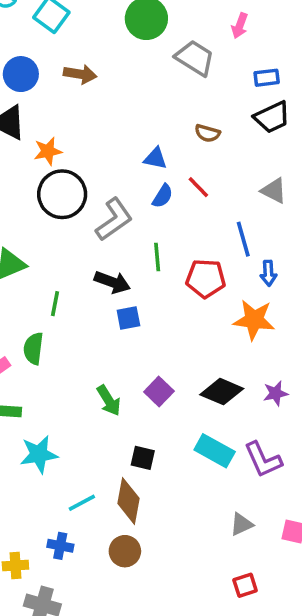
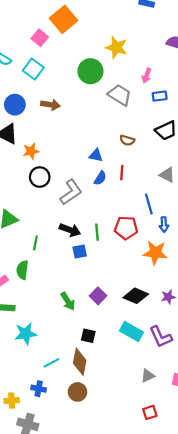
blue rectangle: (267, 78) -> (160, 96), moved
red line: (198, 187) -> (122, 173), turned 48
black circle: (62, 194) -> (40, 177), size x0.7
green line: (157, 257) -> (97, 232), moved

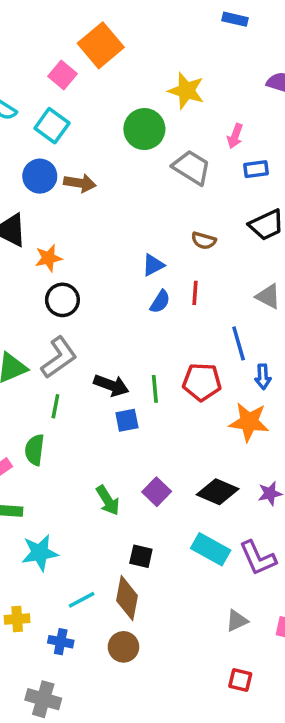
blue circle: (15, 105) -> (40, 176), moved
blue triangle: (96, 155) -> (153, 265), turned -40
gray L-shape: (71, 192) -> (59, 357), moved
yellow cross: (12, 401) -> (17, 619), moved
red square: (150, 412) -> (240, 680), turned 32

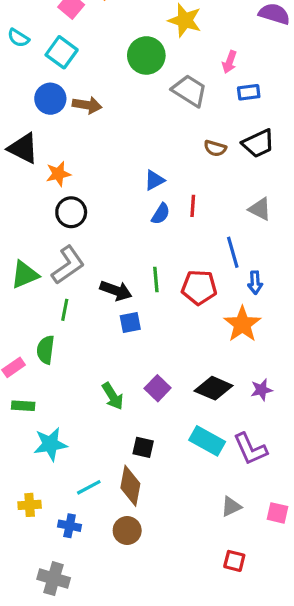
brown semicircle: (204, 241) -> (215, 148), moved
green line: (155, 389) -> (156, 279), moved
orange star: (249, 422) -> (242, 324), turned 30

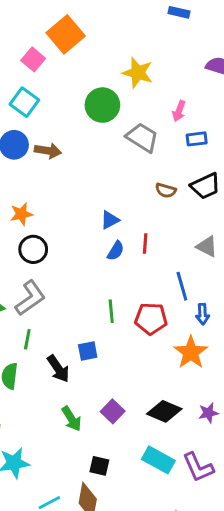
black arrow: (116, 291) -> (58, 369), moved, turned 36

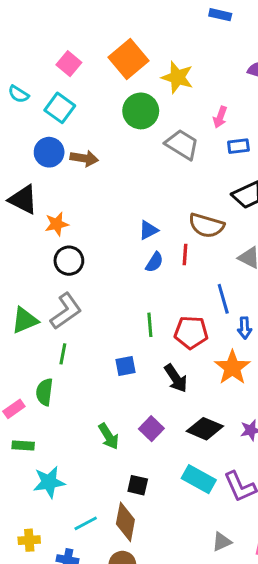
orange square: (66, 34) -> (128, 59), moved
brown semicircle: (166, 190) -> (206, 226), moved, size x1.6
black arrow: (58, 369) -> (176, 378), moved

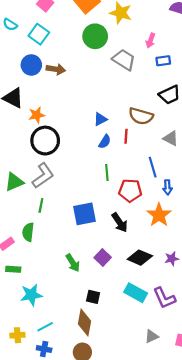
black circle: (69, 261) -> (45, 141), size x1.4
green line: (150, 325) -> (107, 172), moved
blue square: (125, 366) -> (85, 214), size x1.6
cyan line: (86, 523) -> (45, 327), moved

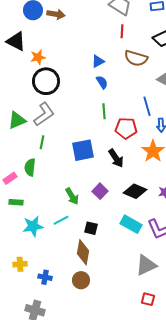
red line: (126, 136) -> (122, 31), moved
blue semicircle: (105, 142) -> (102, 82), turned -64
cyan line: (45, 327) -> (61, 220), moved
gray triangle: (152, 336) -> (146, 265), size x1.6

